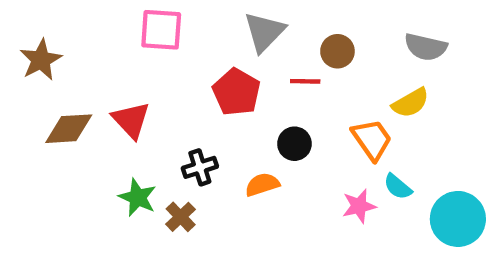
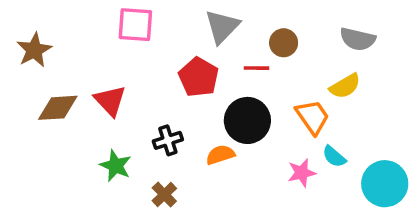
black circle: (294, 144) -> (247, 120), size x1.6
brown cross: (181, 217) -> (164, 195), moved

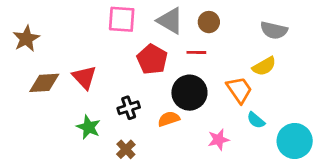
pink square: (135, 25) -> (122, 19), moved
gray triangle: (222, 27) -> (170, 21), turned -44
brown circle: (284, 43) -> (209, 22), moved
pink star: (302, 173) -> (219, 140), moved

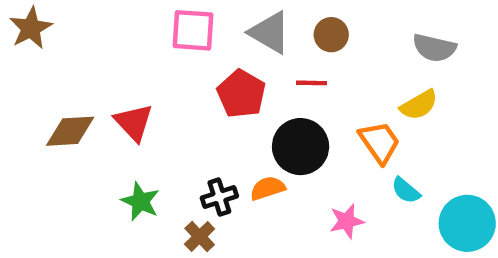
brown star: (26, 39) -> (31, 28), moved
black cross: (129, 108) -> (219, 197), moved

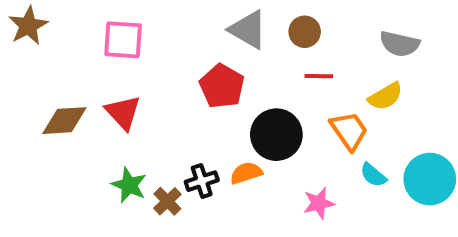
pink square: (193, 30) -> (123, 40), moved
red line: (311, 83) -> (319, 76), moved
cyan circle: (467, 223) -> (430, 179), moved
brown cross: (200, 236) -> (167, 201), moved

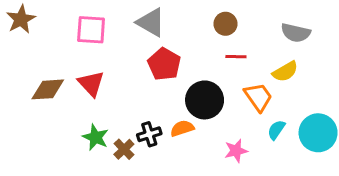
gray triangle: (248, 30) -> (151, 22), moved
cyan semicircle: (373, 175) -> (276, 130), turned 84

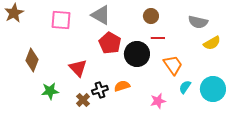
yellow semicircle: (285, 72) -> (212, 43), moved
red triangle: (91, 84) -> (78, 68), moved
brown diamond: (48, 89) -> (32, 60), turned -65
black circle: (205, 100) -> (137, 54), moved
green star: (96, 137) -> (50, 91), moved, turned -30

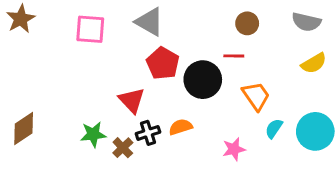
brown circle: (151, 16) -> (247, 23), moved
gray semicircle: (198, 22) -> (306, 22), moved
brown diamond: (32, 60) -> (24, 128), moved, turned 35
red triangle: (78, 68) -> (132, 100), moved
green star: (50, 91) -> (93, 134), moved

